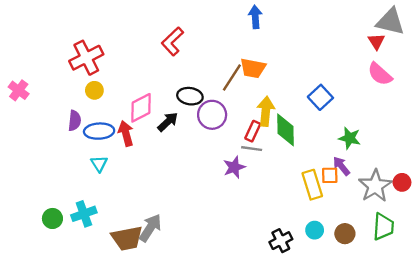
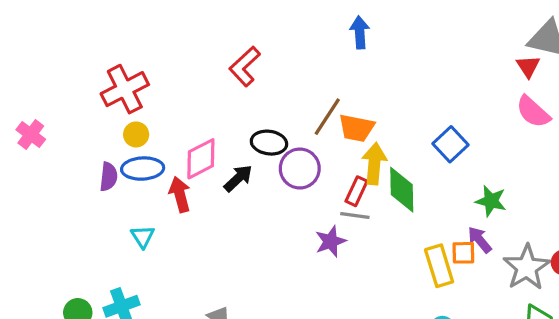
orange trapezoid: (253, 68) -> (356, 128), moved
blue ellipse: (99, 131) -> (143, 169), moved

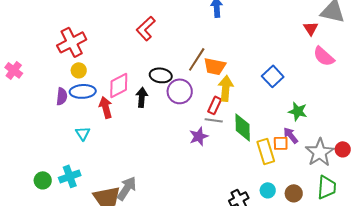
red triangle: (528, 66) -> (311, 28), moved
black arrow: (238, 178) -> (142, 97), turned -42
green diamond: (402, 190) -> (243, 127), moved

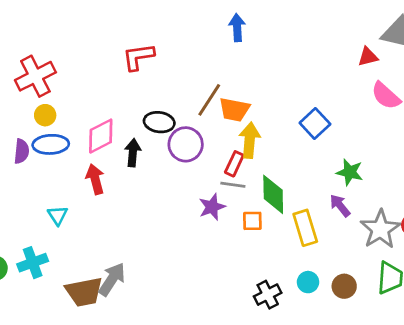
red L-shape: (146, 28) -> (138, 57), turned 35
red triangle: (311, 28) -> (368, 57), turned 49
red arrow: (106, 107) -> (95, 179), moved
cyan triangle: (83, 133) -> (58, 215), moved
orange square: (281, 143) -> (252, 221), moved

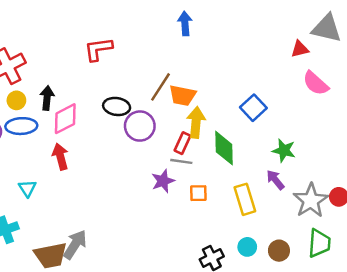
black arrow: (133, 153) -> (47, 98), moved
green diamond: (273, 194) -> (224, 148), moved

